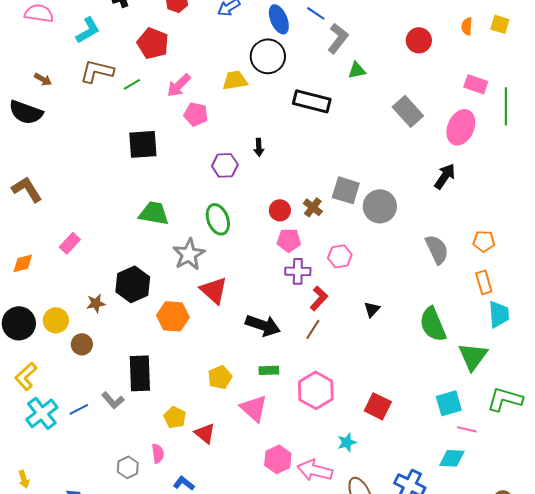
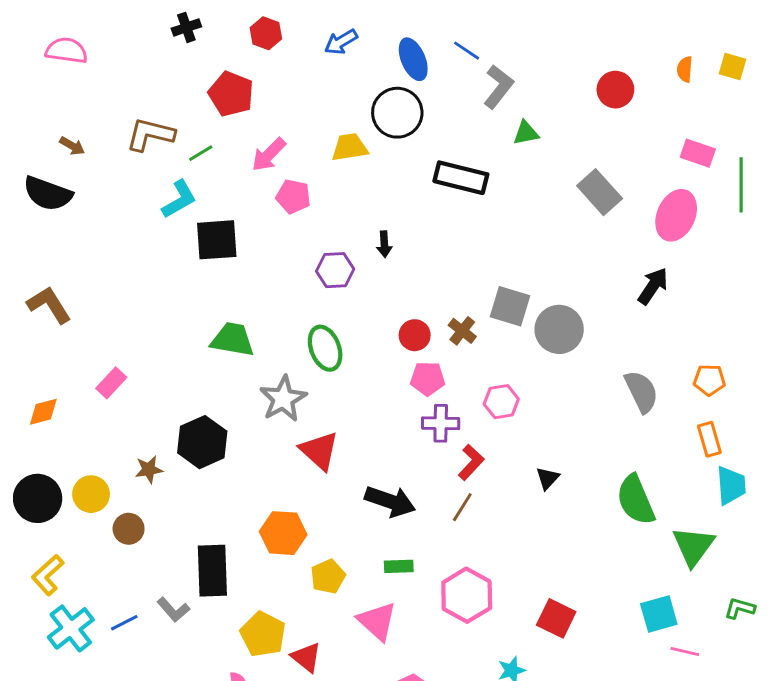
cyan L-shape: (88, 30) -> (179, 199), moved
orange hexagon: (173, 316) -> (283, 533), moved
green L-shape: (505, 399) -> (740, 608), size x0.6
yellow pentagon: (175, 417) -> (263, 634), size x1.4

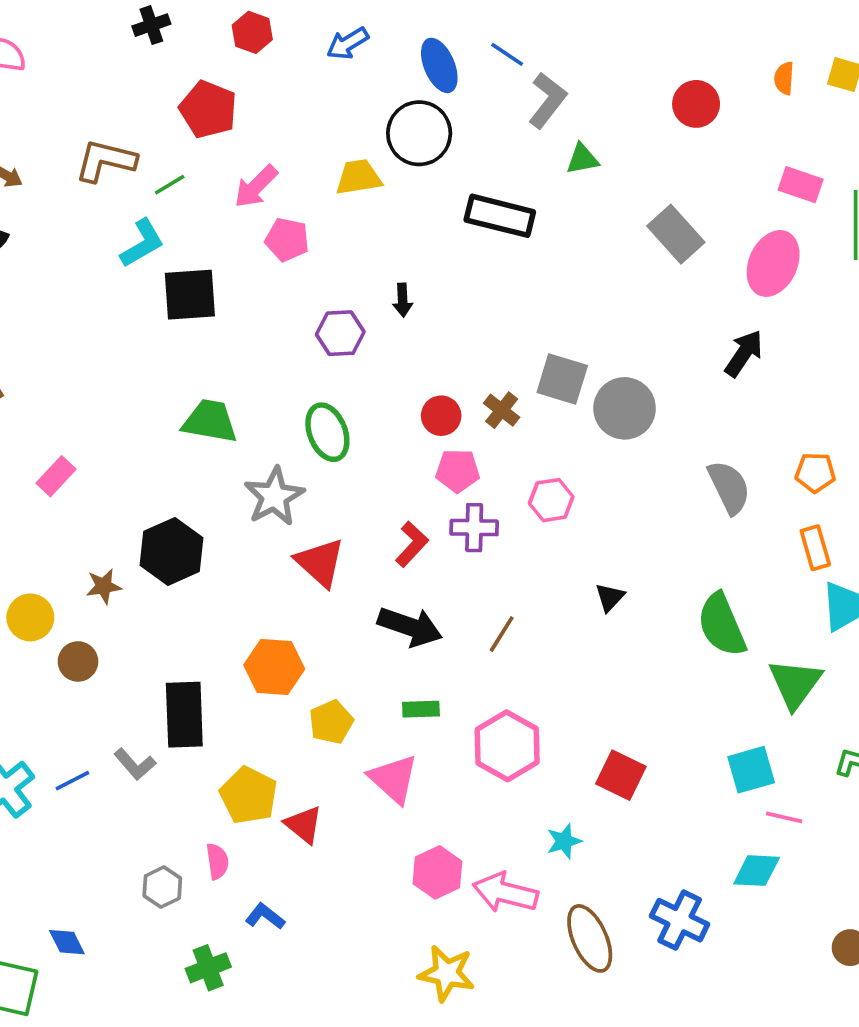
red L-shape: (471, 462) -> (412, 544), moved

